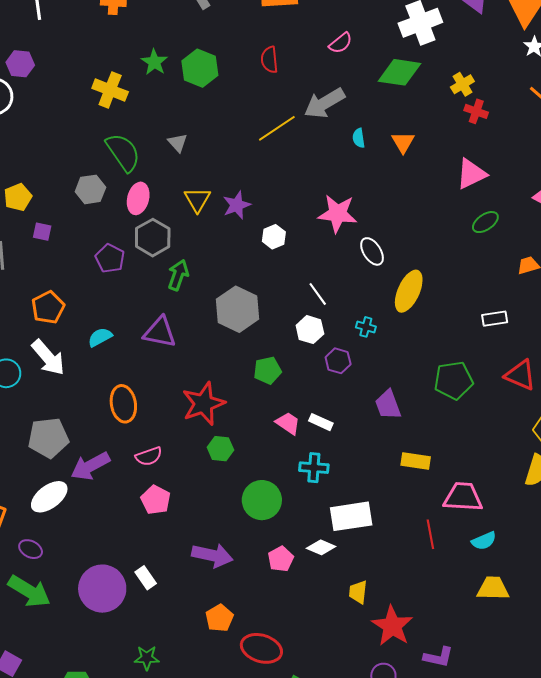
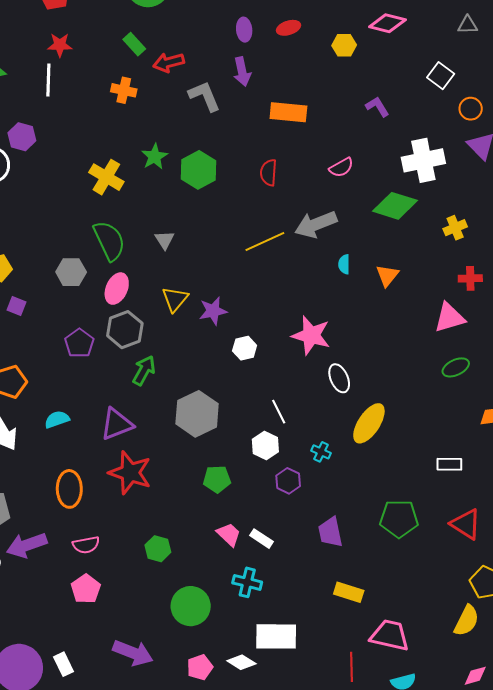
red cross: (476, 111) -> (470, 278), moved, turned -30
purple triangle: (160, 332) -> (117, 424), turned -42
red star: (204, 404) -> (130, 473), moved, turned 30

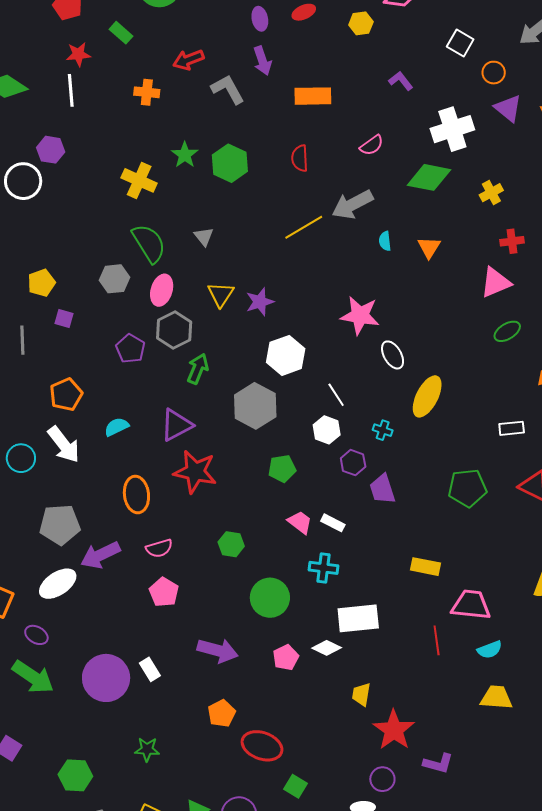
green rectangle: (134, 44) -> (121, 33), moved
white hexagon: (245, 348) -> (286, 355), moved, size x1.6
purple trapezoid: (330, 532) -> (382, 489), moved

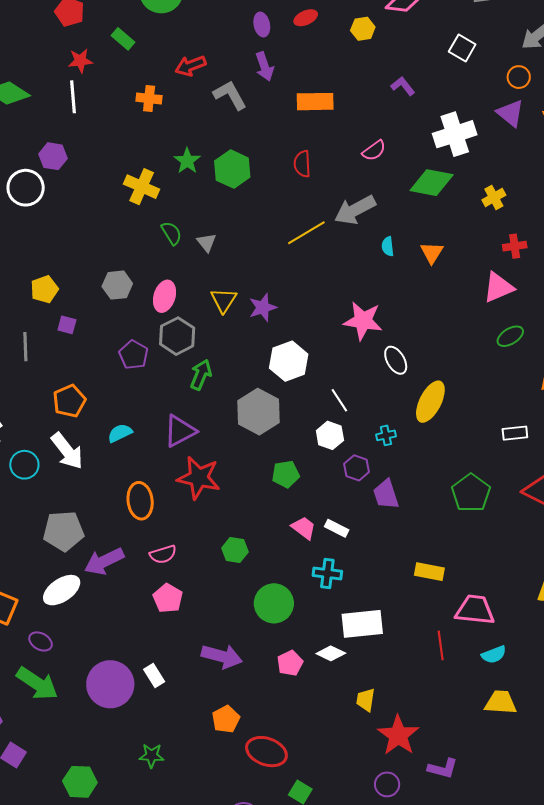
orange circle: (494, 73) -> (519, 77), moved
green semicircle: (149, 243) -> (171, 233), moved, size x0.6
cyan cross: (383, 430) -> (386, 435), turned -30
green pentagon: (467, 488) -> (471, 493), turned -30

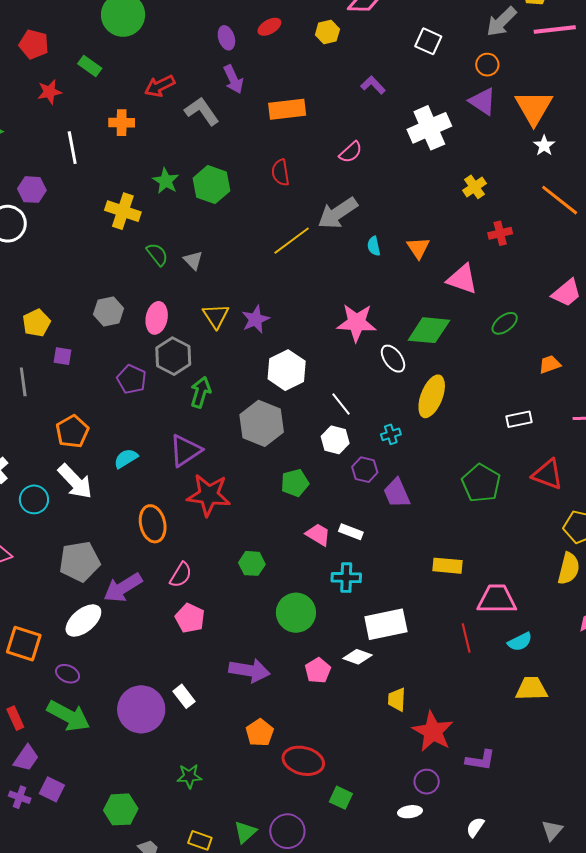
white line: (73, 97) -> (72, 148), moved
green diamond: (432, 183) -> (429, 330), moved
pink triangle: (498, 287) -> (462, 279), moved, turned 48
pink semicircle: (163, 554) -> (181, 575), turned -36

